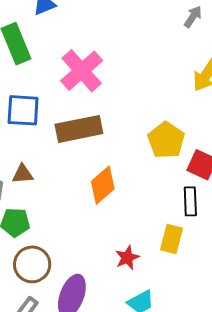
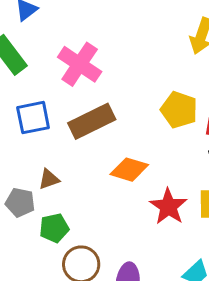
orange diamond: (103, 185) -> (129, 170), turned 72
red star: (127, 258) -> (168, 207), moved, size x1.5

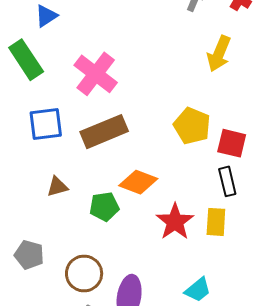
gray pentagon: (20, 202) -> (29, 255), moved
green pentagon: (54, 228) -> (104, 207), moved

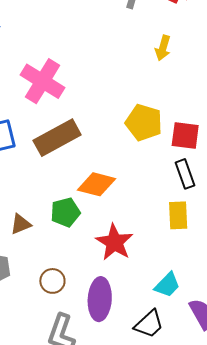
yellow arrow: (219, 54) -> (163, 48), size x0.7
brown triangle: (57, 187) -> (21, 224), moved
red star: (175, 222) -> (114, 242), moved
brown circle: (84, 273) -> (52, 281), size x0.7

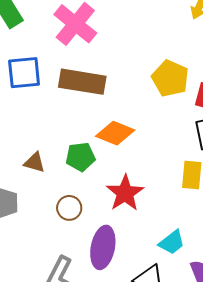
brown rectangle: (57, 138) -> (82, 82), turned 30
brown triangle: (21, 224) -> (35, 162), turned 30
brown circle: (52, 281) -> (69, 208), moved

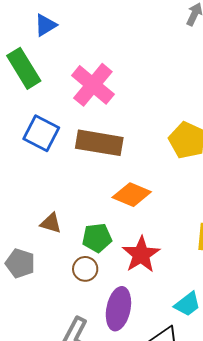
blue square: (24, 73) -> (41, 133), turned 33
green pentagon: (80, 157) -> (97, 238), moved

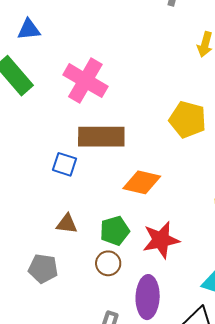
blue triangle: (45, 25) -> (29, 29), turned 35
blue square: (41, 133) -> (65, 164), moved, size x0.7
red star: (141, 255) -> (161, 240), turned 30

